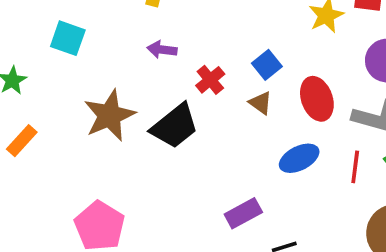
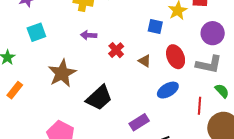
cyan square: (68, 38) -> (36, 32), turned -36
blue square: (267, 65) -> (155, 26), moved, turned -35
black trapezoid: (175, 126) -> (99, 98), moved
red line: (355, 167) -> (200, 106), moved

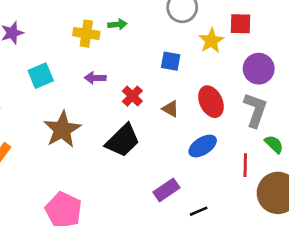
blue square: (155, 26) -> (171, 61), moved
cyan square: (36, 32) -> (41, 76), moved
gray L-shape: (209, 64) -> (255, 110), turned -80
black trapezoid: (99, 98) -> (123, 141), moved

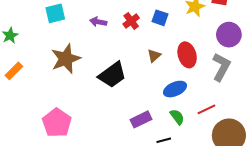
red cross: (132, 96) -> (131, 21), moved
brown triangle: (171, 109) -> (154, 56), turned 40
green semicircle: (274, 144) -> (177, 117), moved
red line: (245, 165) -> (206, 109), turned 54

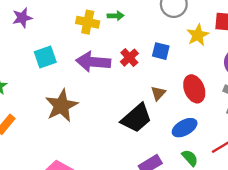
purple arrow: (98, 22) -> (93, 62), size x1.8
black trapezoid: (112, 75) -> (136, 118), moved

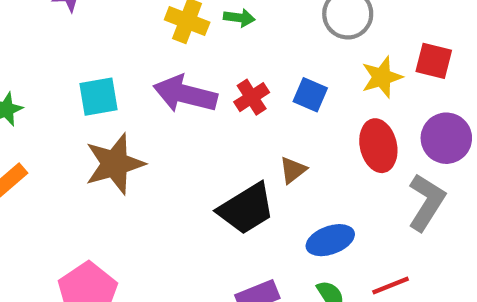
cyan square: (45, 57) -> (98, 97), moved
red ellipse: (194, 89) -> (378, 146), moved

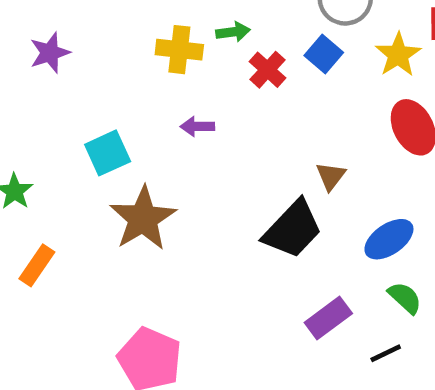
purple arrow: (185, 94) -> (197, 126), size x0.5
blue square: (310, 95) -> (324, 54), moved, turned 32
red cross: (252, 97) -> (268, 70), moved

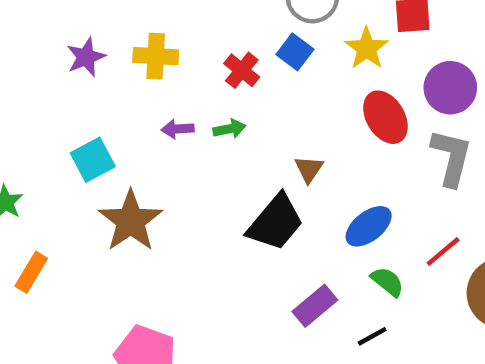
green arrow: (233, 32) -> (229, 129), moved
purple star: (50, 53) -> (86, 57), moved

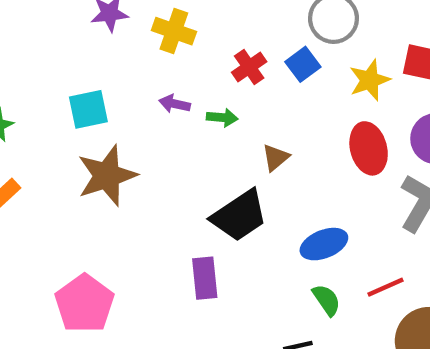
brown triangle: (309, 169) -> (276, 158), moved
purple rectangle: (315, 306) -> (205, 278), moved, turned -72

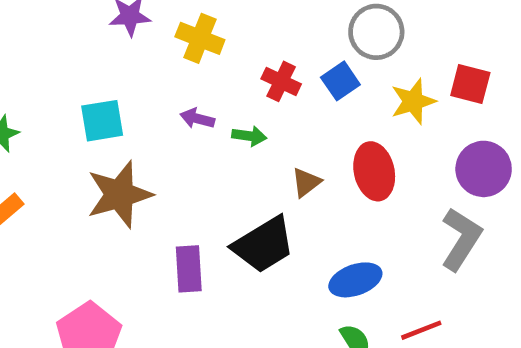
red cross: (249, 67) -> (281, 81), turned -32
red ellipse: (369, 148) -> (374, 171), moved
purple rectangle: (205, 278) -> (189, 269), moved

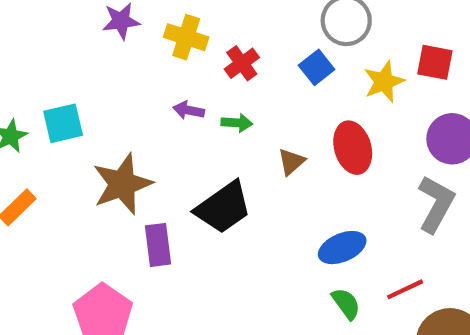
red cross: (281, 81) -> (242, 63), moved, turned 32
cyan square: (102, 121) -> (63, 123), moved
black trapezoid: (264, 245) -> (223, 208), moved
purple rectangle: (189, 269) -> (158, 245), moved

